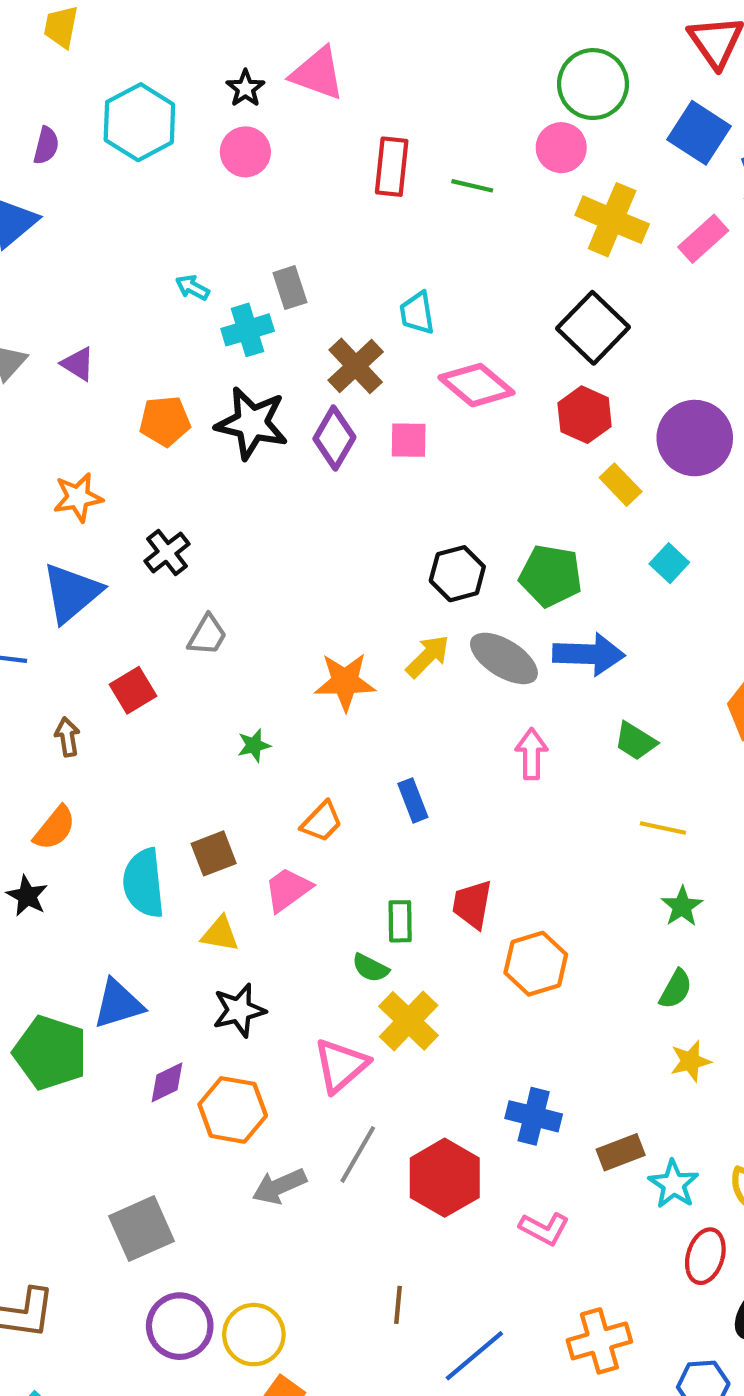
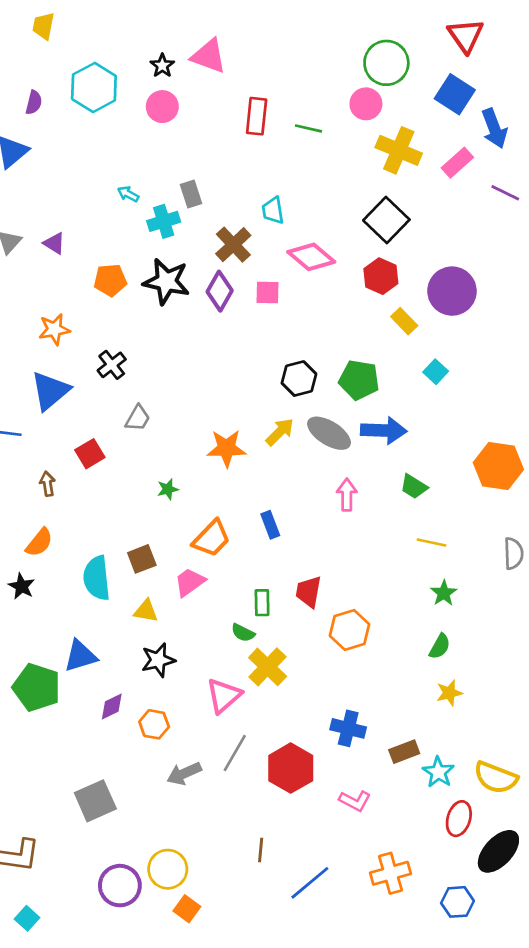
orange trapezoid: (322, 822) -> (211, 538), size x1.4
orange hexagon: (233, 1110) -> (154, 724), size x0.7
purple circle: (180, 1326) -> (120, 886), moved

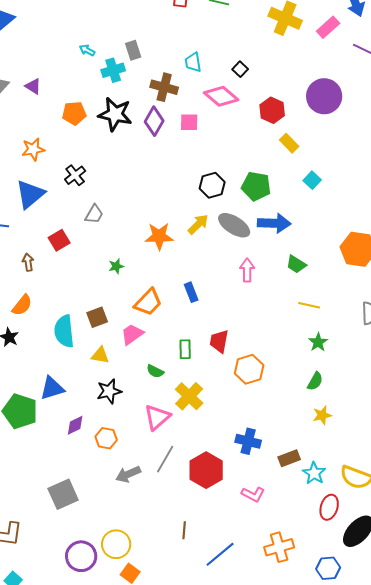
black square: (386, 220) -> (240, 69), moved, size x0.5
brown cross: (233, 245) -> (164, 87), turned -32
purple circle: (452, 291) -> (324, 96), moved
green semicircle: (243, 633) -> (155, 371), moved

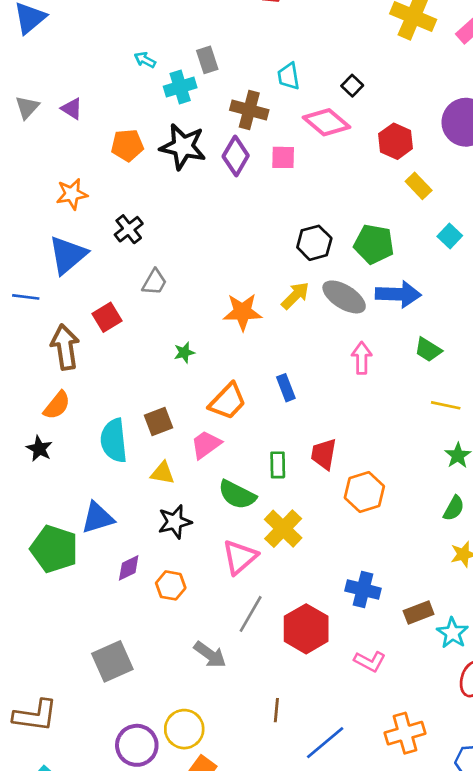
brown arrow: (28, 262) -> (65, 347), size x1.8
green semicircle: (155, 371) -> (237, 495), size x1.6
gray arrow: (128, 474) -> (210, 655), moved, turned -120

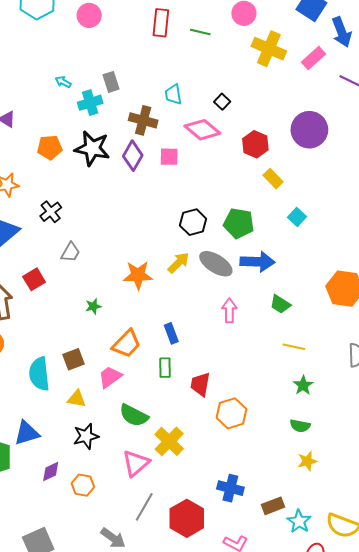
green rectangle: (278, 465) -> (165, 368), moved
green semicircle: (454, 508) -> (300, 426), turned 72

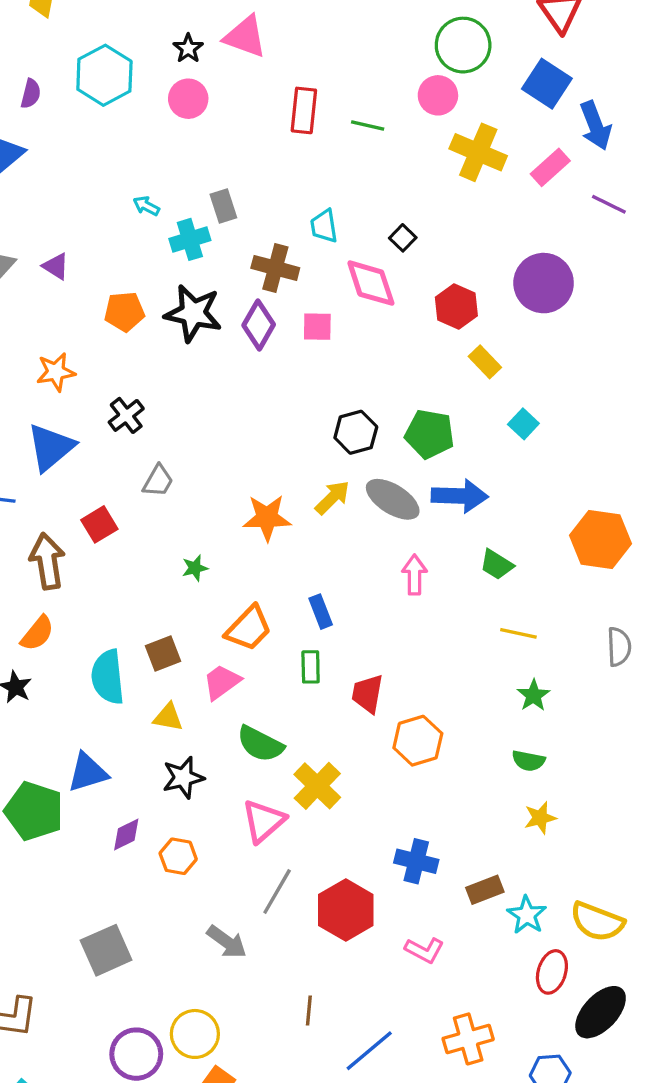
pink diamond: (202, 130) -> (371, 283), turned 32

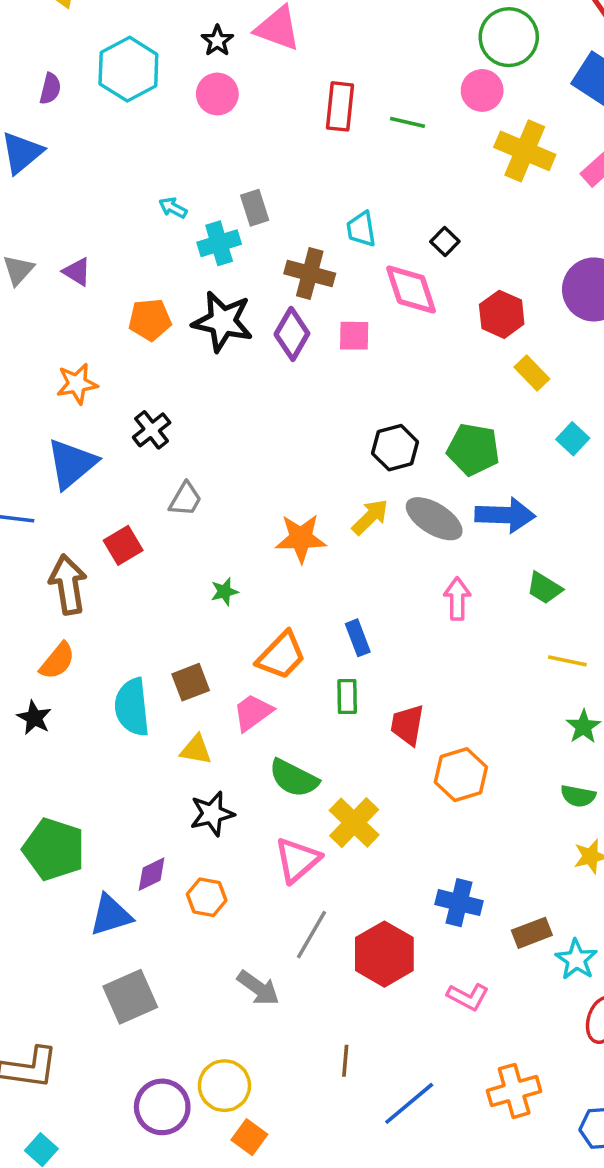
blue triangle: (88, 772) -> (111, 915), moved

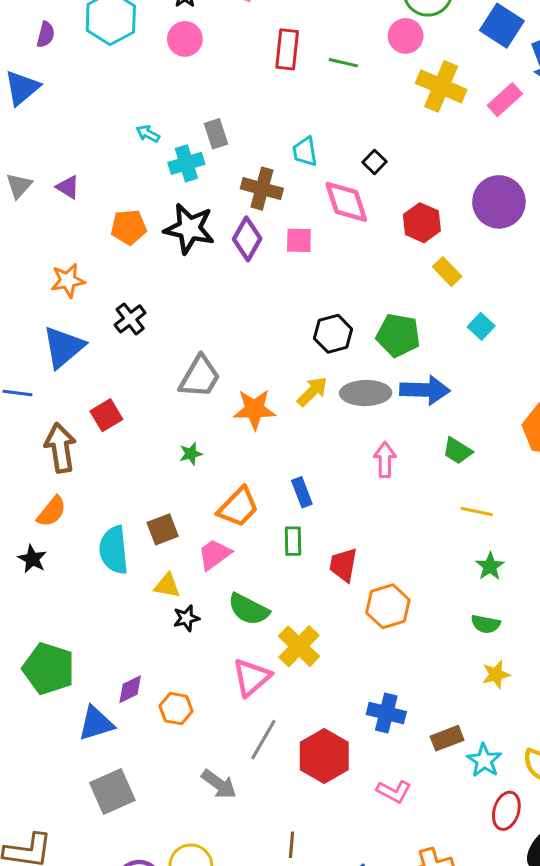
gray trapezoid: (185, 499) -> (200, 377), moved, size x1.5
gray ellipse: (434, 519) -> (366, 393), turned -33
black star: (212, 814) -> (186, 618), moved, size x0.7

